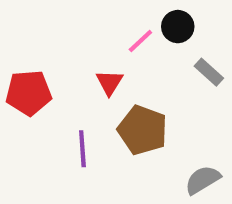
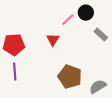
brown pentagon: (143, 130) -> (70, 77), moved
purple line: (82, 149) -> (15, 72), moved

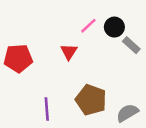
black circle: (86, 13) -> (114, 27), moved
purple line: (15, 72) -> (47, 109), moved

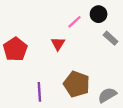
black circle: (114, 27) -> (99, 14), moved
red pentagon: (18, 58) -> (15, 49), turned -30

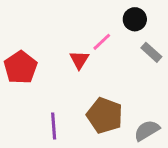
pink line: (74, 22) -> (102, 42), moved

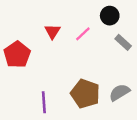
red triangle: (79, 60) -> (52, 31), moved
gray semicircle: (147, 130) -> (119, 92), moved

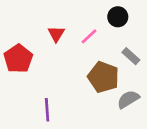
gray rectangle: (123, 42) -> (131, 56), moved
brown pentagon: (85, 94) -> (103, 77), moved

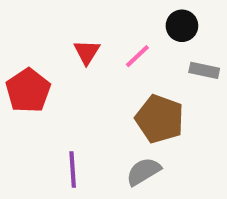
gray rectangle: (131, 56) -> (204, 70), moved, turned -30
gray semicircle: (128, 99) -> (143, 171), moved

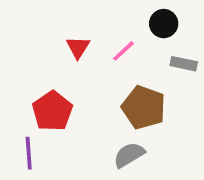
red pentagon: (28, 91) -> (52, 111), moved
purple line: (73, 169) -> (29, 153), moved

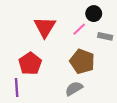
red triangle: (78, 47) -> (45, 27), size x1.6
pink line: (124, 51) -> (79, 29), moved

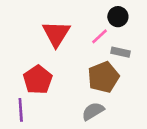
gray rectangle: (105, 36) -> (121, 52), moved
brown pentagon: (82, 61) -> (103, 77), turned 30

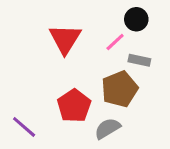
red pentagon: (38, 80) -> (74, 106), moved
purple line: (21, 110) -> (24, 127), turned -45

